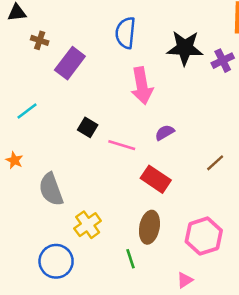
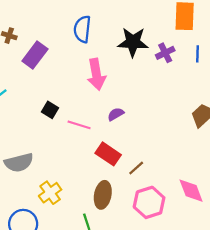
brown line: (215, 163) -> (136, 168), moved
gray semicircle: (51, 189) -> (19, 163), turned -84

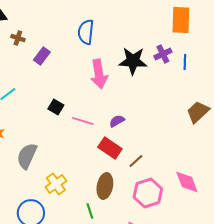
black star: (133, 42) -> (133, 61), moved
blue line: (197, 54) -> (185, 62), moved
purple rectangle: (35, 55) -> (42, 56), size x0.7
purple semicircle: (116, 114) -> (117, 121), moved
gray semicircle: (19, 163) -> (27, 156), turned 128

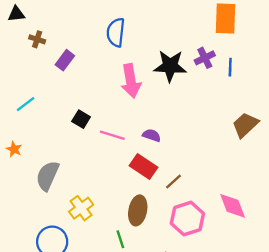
purple semicircle: (117, 121) -> (152, 135), turned 49

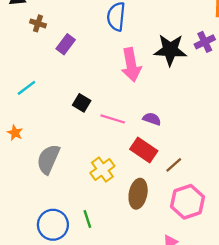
yellow cross: (81, 208) -> (102, 170), moved
green line: (120, 239) -> (87, 219), moved

